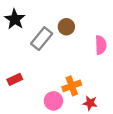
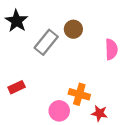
orange cross: (72, 86) -> (79, 94), turned 36

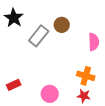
red rectangle: (17, 87) -> (14, 85), moved
orange cross: (79, 94) -> (86, 76), moved

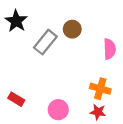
red rectangle: (14, 85) -> (16, 99), turned 56

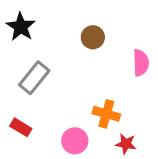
gray rectangle: (45, 42) -> (34, 78), moved
orange cross: (100, 89) -> (106, 114), moved

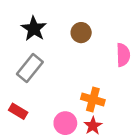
black star: (21, 27) -> (34, 29), moved
red star: (126, 144) -> (93, 126), moved, turned 30

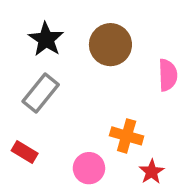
brown circle: (81, 33) -> (110, 45), size x1.5
red star: (93, 126) -> (152, 172), moved

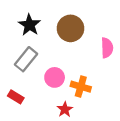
pink circle: (89, 168) -> (55, 77), moved
red star: (152, 172) -> (65, 109), moved

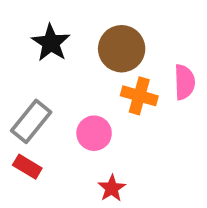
gray rectangle: (26, 59) -> (31, 121), moved
orange cross: (81, 87) -> (139, 96), moved

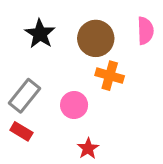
pink semicircle: (184, 82) -> (145, 31), moved

